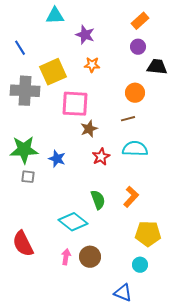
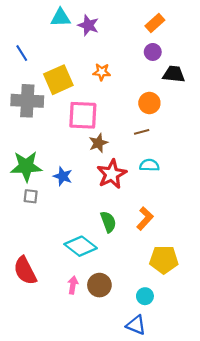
purple star: (85, 35) -> (88, 25), moved
cyan semicircle: (135, 149) -> (149, 165), size x0.7
red star: (101, 157) -> (112, 174), size x1.5
cyan circle: (140, 265) -> (145, 296), moved

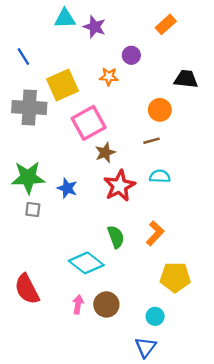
purple circle: (153, 52) -> (131, 55), moved
pink square: (83, 115) -> (89, 123), turned -32
blue triangle: (136, 325) -> (146, 347), turned 45

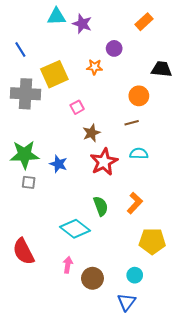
pink square: (89, 123) -> (77, 107), size x0.5
brown circle: (106, 304) -> (92, 278), moved

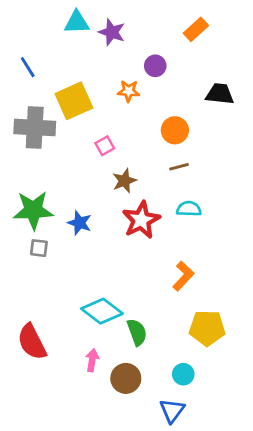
orange circle: (139, 96) -> (175, 130), moved
green semicircle: (101, 206) -> (137, 332), moved

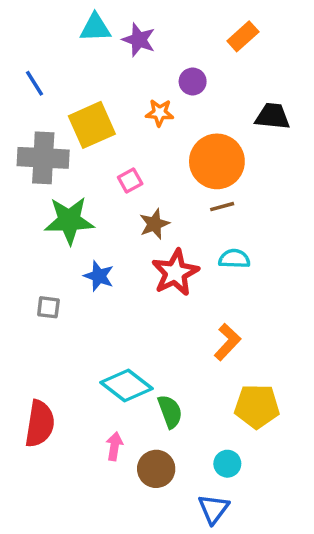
orange circle: (175, 130) -> (217, 161), size x1.6
green star: (33, 210) -> (69, 220), moved
red semicircle: (32, 342) -> (40, 424), turned -144

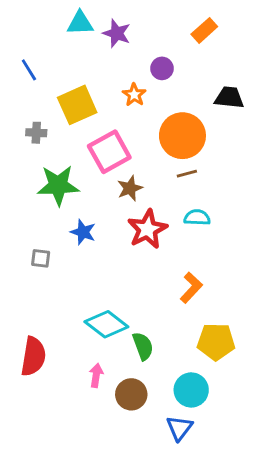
orange star: (160, 113) -> (134, 95), turned 30
gray cross: (43, 158) -> (36, 133), size x0.5
pink square: (130, 181) -> (109, 152), size x2.0
cyan circle: (227, 464) -> (191, 390), size x1.5

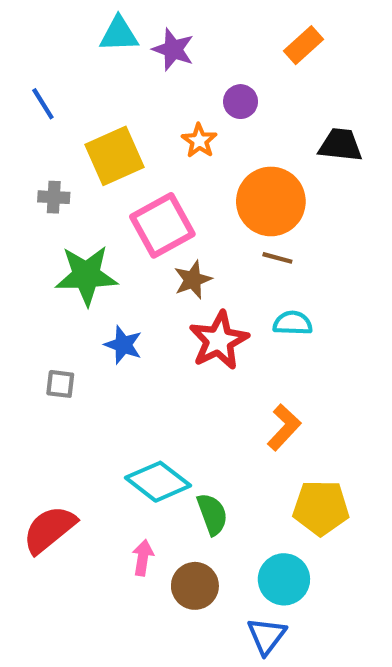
brown line: (187, 174) -> (277, 258), turned 30
red semicircle: (33, 356) -> (49, 529), turned -138

